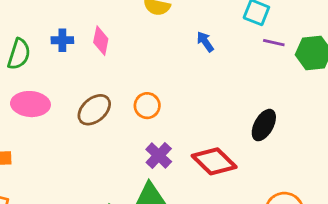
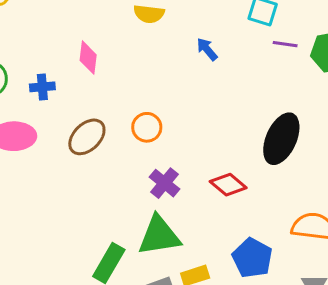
blue cross: (62, 40) -> (42, 87), moved
black ellipse: (264, 125) -> (281, 139), size x1.4
red diamond: (214, 161) -> (228, 185), size x0.7

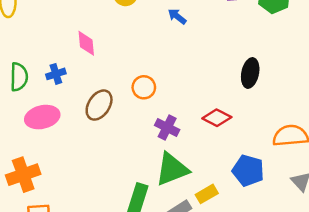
black ellipse: (281, 139) -> (250, 73), size x0.7

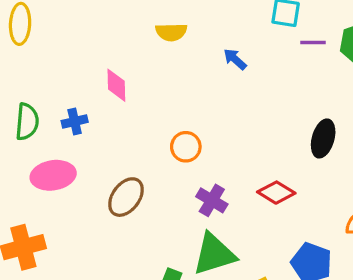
brown ellipse: (99, 105) -> (126, 197), moved

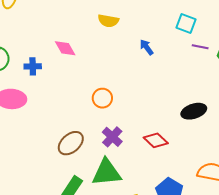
pink diamond: (116, 85) -> (65, 48), turned -40
black ellipse: (323, 138) -> (194, 111), turned 45
brown ellipse: (126, 197) -> (71, 143), moved

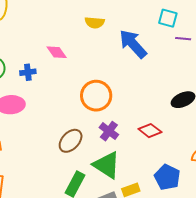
blue arrow: (147, 47) -> (133, 44), size x2.0
orange circle: (102, 98) -> (96, 96), size x1.6
green triangle: (107, 172) -> (107, 165), turned 44

